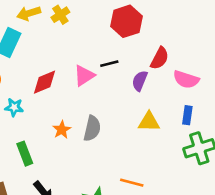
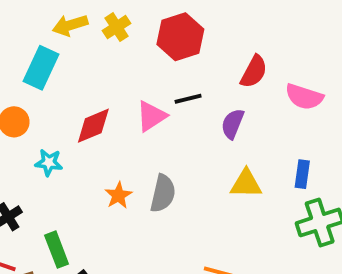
red hexagon: (127, 21) -> (180, 37), moved
red semicircle: (160, 58) -> (254, 72), moved
pink semicircle: (186, 79) -> (304, 97), moved
green rectangle: (25, 154) -> (57, 250), moved

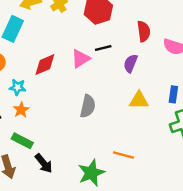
red semicircle: (254, 72) -> (144, 31), turned -36
orange star: (118, 195) -> (21, 110), moved
green rectangle: (57, 250) -> (22, 141), turned -42

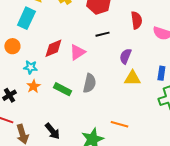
pink triangle: (81, 59) -> (77, 52), moved
purple semicircle: (131, 63) -> (125, 56), moved
green rectangle: (22, 141) -> (62, 89), moved

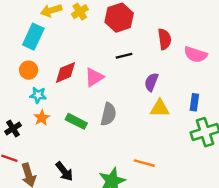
orange circle: (12, 46) -> (29, 70), moved

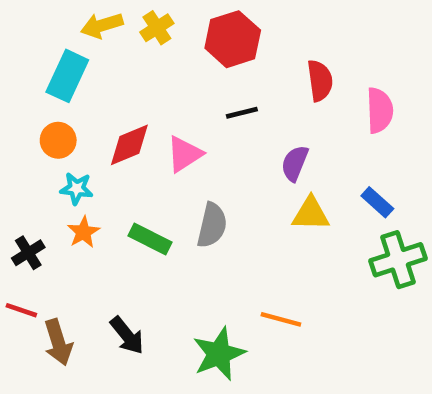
pink semicircle: (195, 55) -> (380, 110), turned -110
blue rectangle: (194, 102) -> (377, 202), turned -56

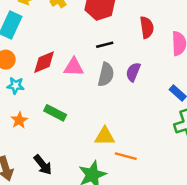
pink triangle: (184, 154) -> (74, 67), turned 35
yellow triangle: (311, 214) -> (105, 136), moved
gray semicircle: (212, 225) -> (106, 74), moved
orange star: (83, 232) -> (19, 120), moved

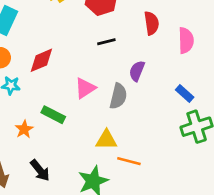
pink triangle: (74, 67) -> (85, 88), moved, turned -35
gray semicircle: (106, 74) -> (118, 96), moved
orange star: (19, 120) -> (24, 129), moved

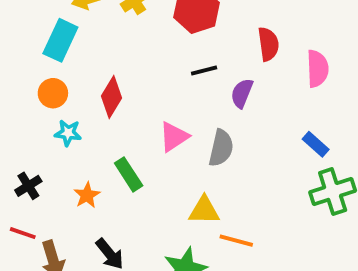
red diamond: (41, 60) -> (111, 97), turned -36
purple semicircle: (137, 71) -> (242, 93), moved
green rectangle: (53, 115) -> (129, 174), turned 30

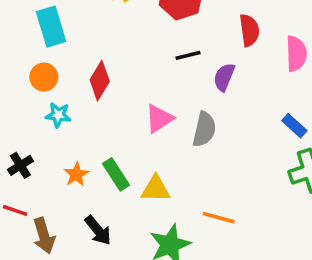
cyan rectangle: (60, 40) -> (51, 27), turned -42
green rectangle: (129, 174) -> (116, 174), moved
yellow triangle: (204, 210) -> (156, 189), moved

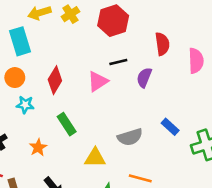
pink triangle: (159, 119) -> (98, 81), moved
blue rectangle: (294, 126) -> (170, 127), moved
gray semicircle: (204, 129) -> (130, 137), moved, turned 60
green rectangle: (116, 174) -> (67, 124), moved

